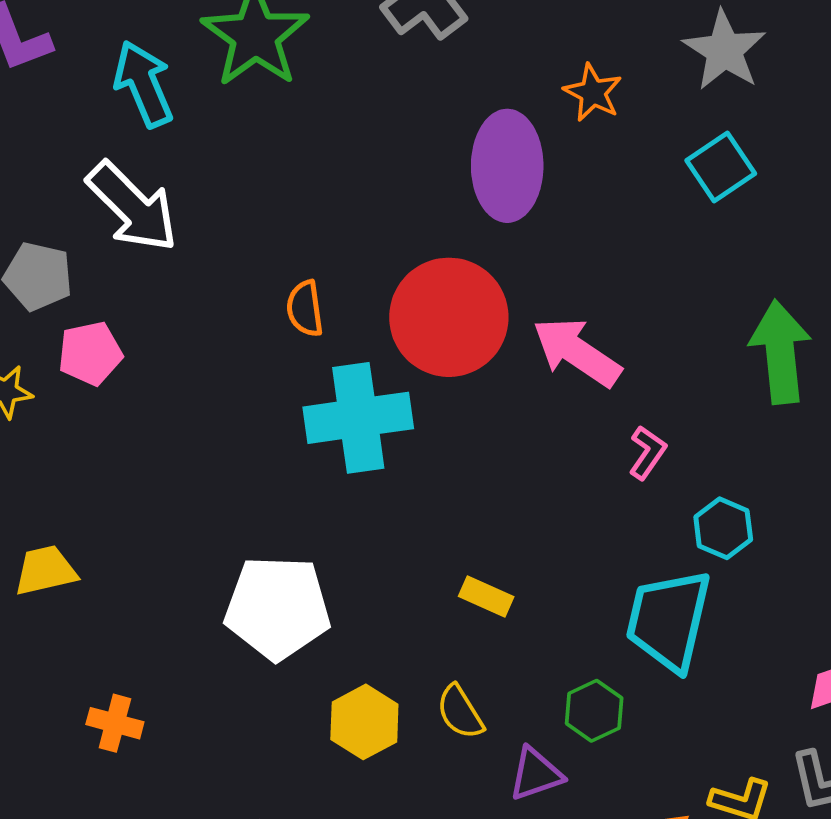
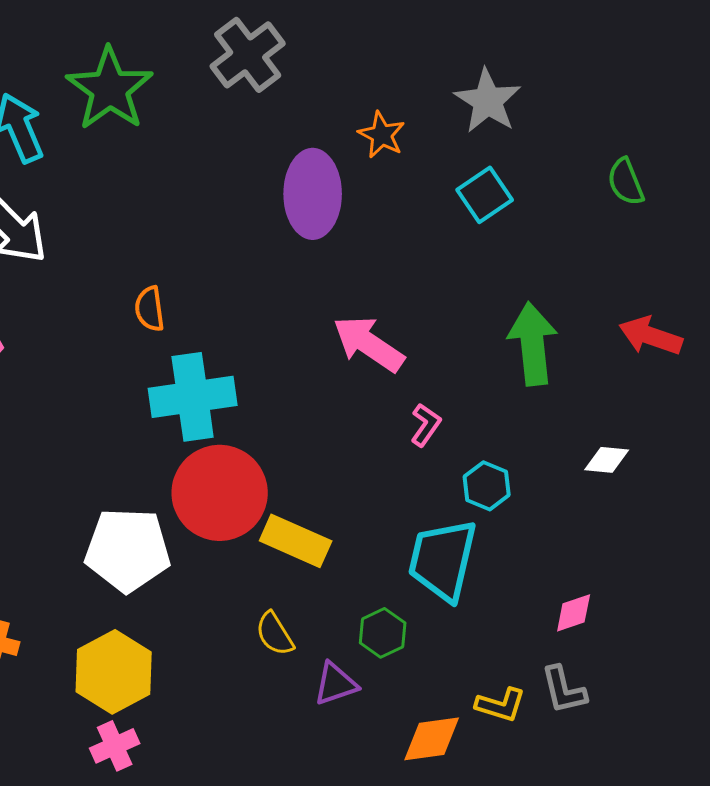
red circle: (449, 317) -> (220, 493), moved
yellow rectangle: (486, 597) -> (296, 541), size x1.6
yellow hexagon: (364, 722) -> (114, 672), moved, size x1.4

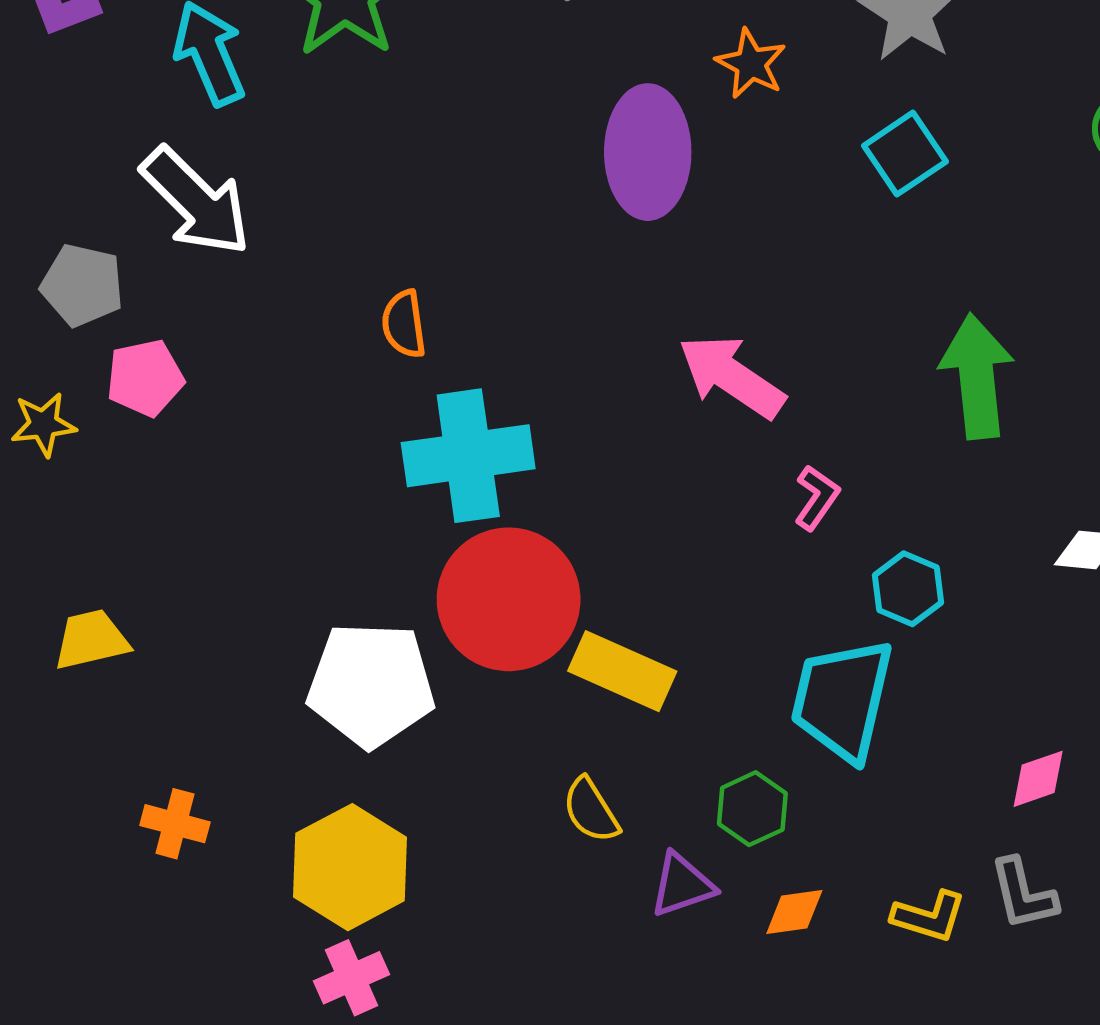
orange diamond: (432, 739) -> (794, 912), moved, size x0.7

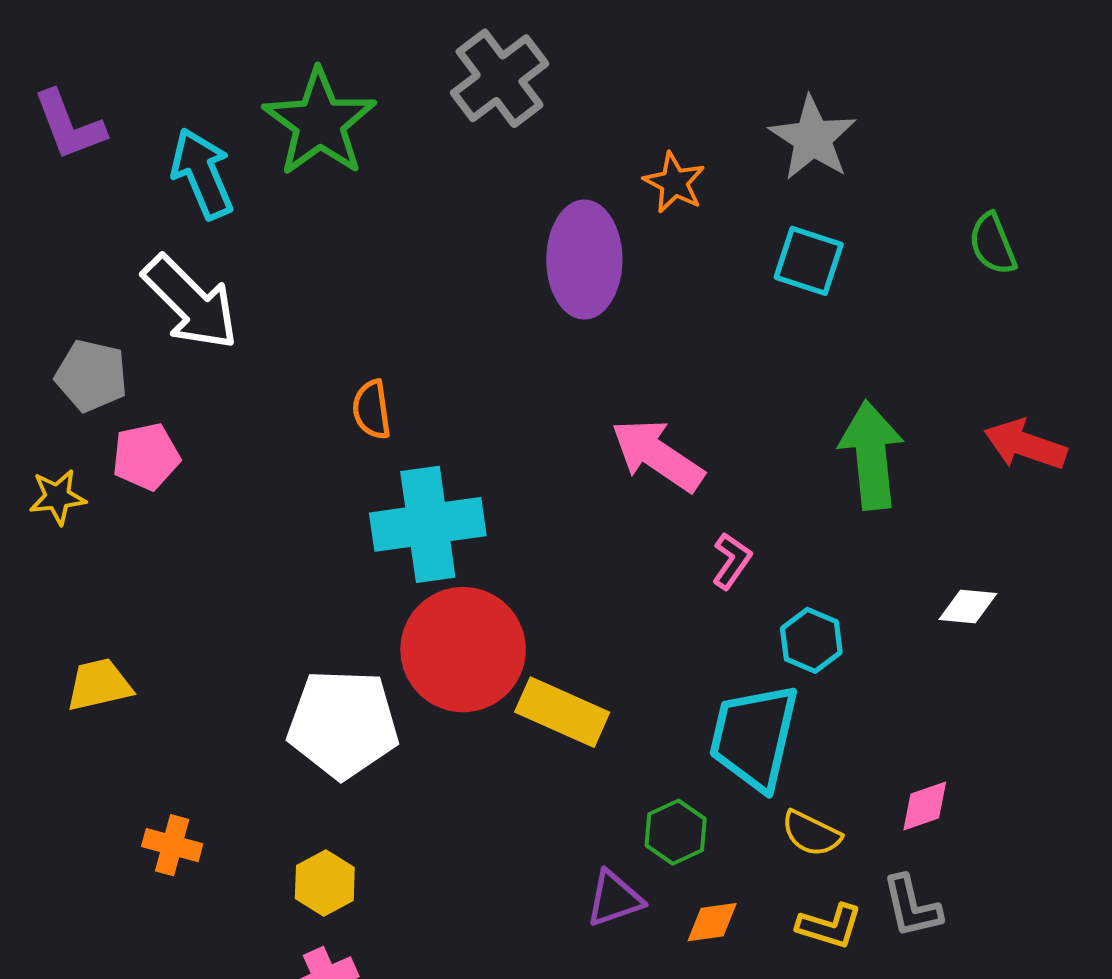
cyan square: (905, 154) -> (809, 261), turned -38
yellow semicircle: (591, 810) -> (811, 833), moved, turned -32
yellow hexagon: (350, 867) -> (325, 883), size x0.6

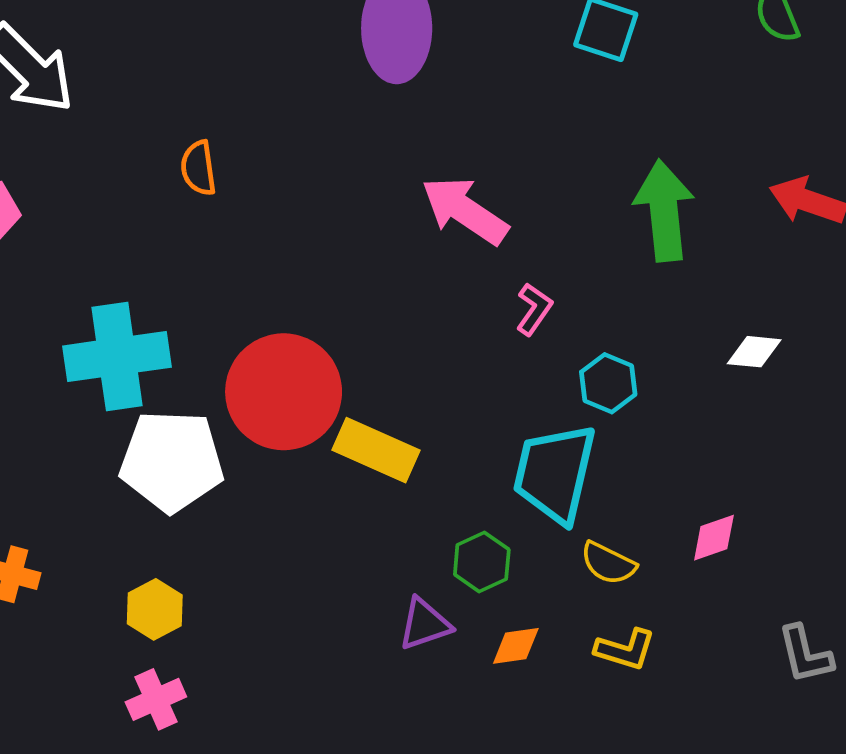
cyan cross: (428, 524) -> (117, 357), moved
gray L-shape: (912, 906) -> (805, 654), moved

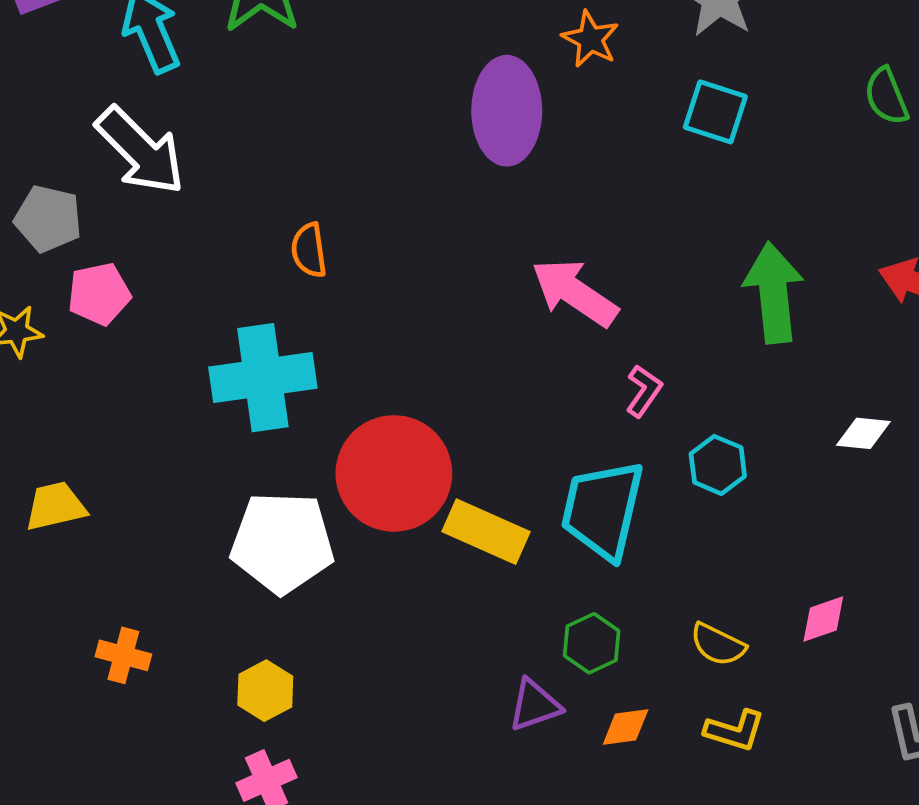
cyan cross: (117, 357) -> (263, 378), moved
cyan trapezoid: (555, 473) -> (603, 510), moved

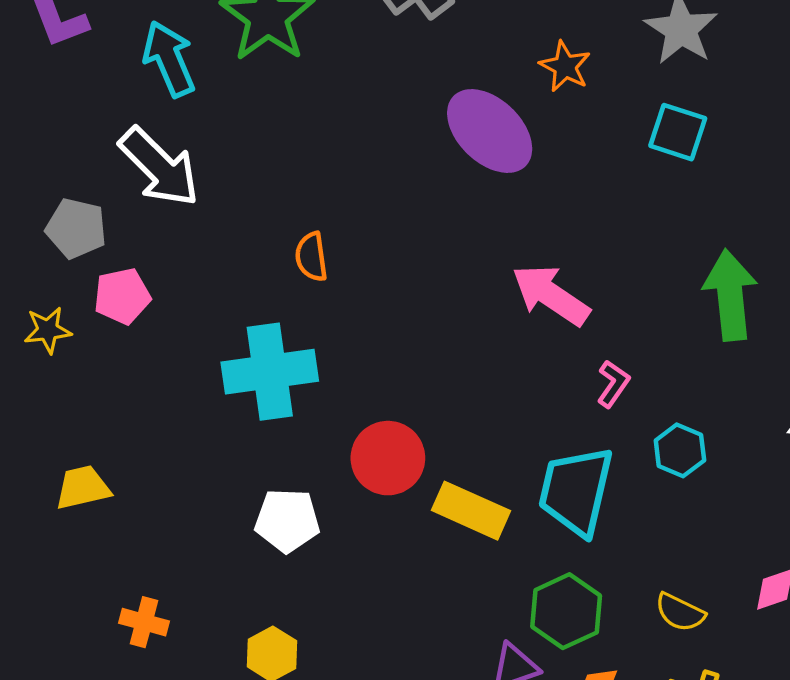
purple ellipse: (507, 111) -> (490, 131), turned -46
red circle: (394, 473) -> (388, 458), size x0.7
white pentagon: (282, 543) -> (287, 520), size x0.7
green hexagon: (592, 643) -> (566, 611), size x1.4

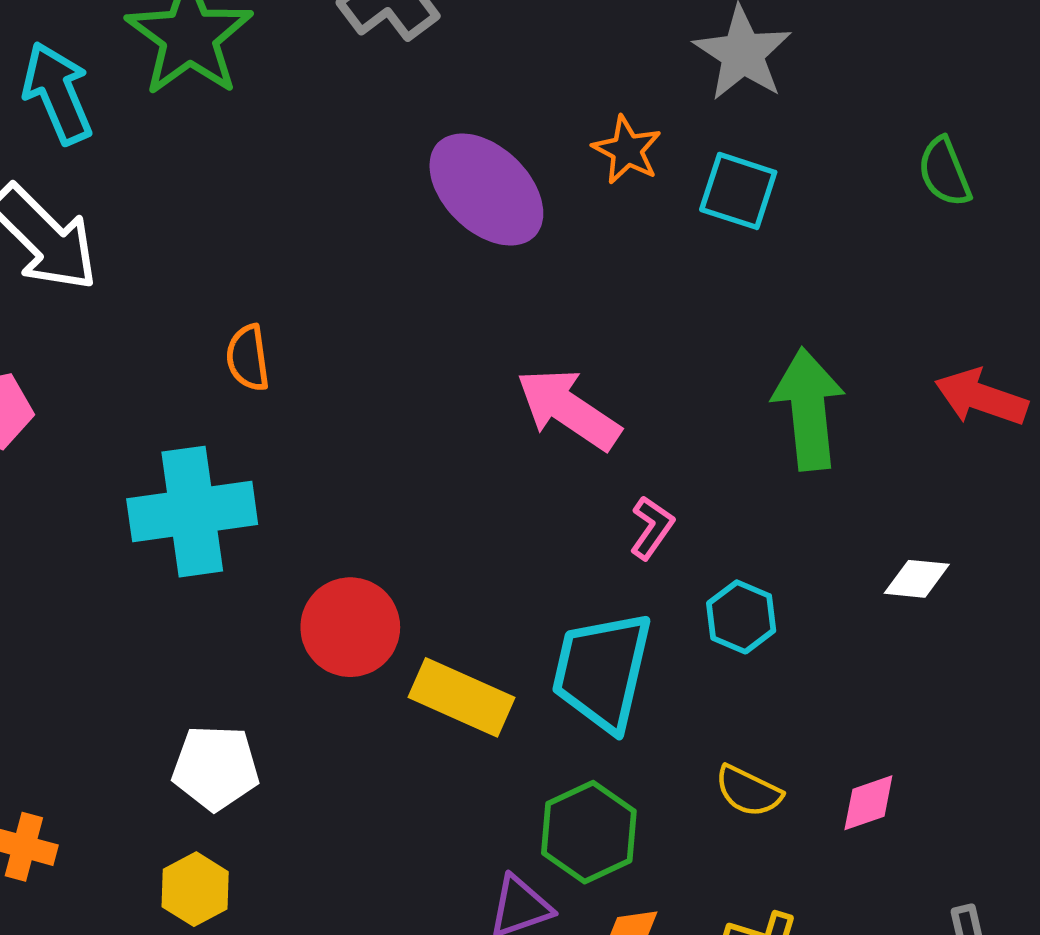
orange star: (565, 66) -> (627, 150), moved
white pentagon: (287, 520) -> (216, 768), moved
yellow semicircle: (680, 612) -> (748, 791), moved

